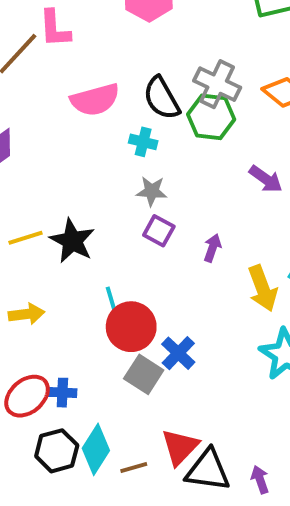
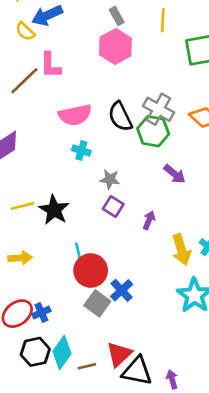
cyan cross: (143, 142) -> (81, 150), moved
purple arrow: (266, 179) -> (175, 174), moved
blue cross: (62, 393) -> (41, 313), turned -30

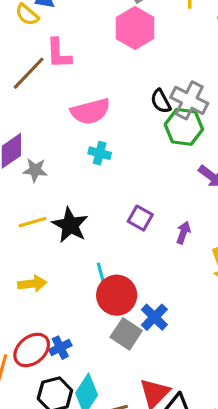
black semicircle: (120, 117) -> (161, 101), moved, size x0.7
gray star: (110, 179) -> (35, 170), moved

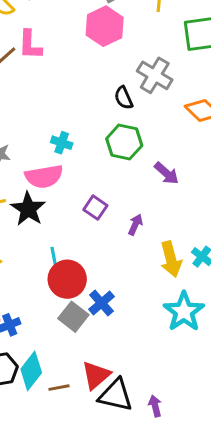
gray cross: (189, 100) -> (155, 75), moved
pink semicircle: (90, 111) -> (44, 176), moved
green hexagon: (184, 127) -> (124, 142), moved

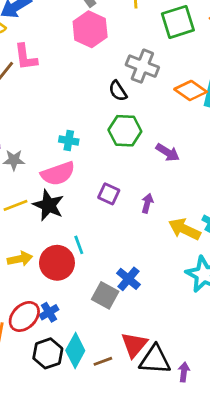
yellow arrow: (171, 259) -> (184, 229), turned 140
red circle: (67, 279) -> (57, 263), moved
purple arrow: (155, 406) -> (184, 372), moved, turned 30

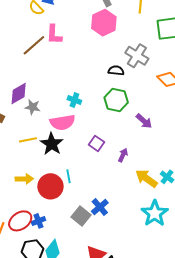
black semicircle: (118, 91) -> (116, 71), turned 119

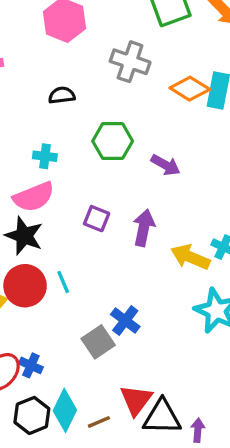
black semicircle: (116, 71) -> (62, 95), moved
purple arrow: (123, 155) -> (144, 228), size x1.5
red circle: (50, 186) -> (25, 286), moved
gray square: (81, 216) -> (98, 342), turned 30
blue cross: (38, 221) -> (31, 365), turned -32

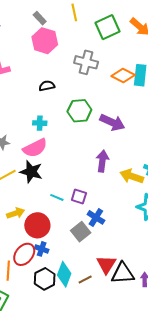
purple arrow: (165, 165) -> (112, 122), size x1.4
purple square: (97, 219) -> (79, 196), moved
cyan line: (63, 282) -> (57, 197), turned -40
red circle: (25, 286) -> (37, 225), moved

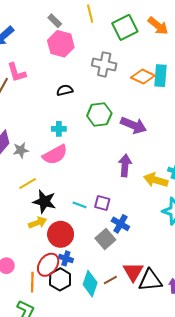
black star: (31, 172) -> (44, 202), moved
black hexagon: (45, 279) -> (60, 279), moved
brown line: (85, 279) -> (110, 280), moved

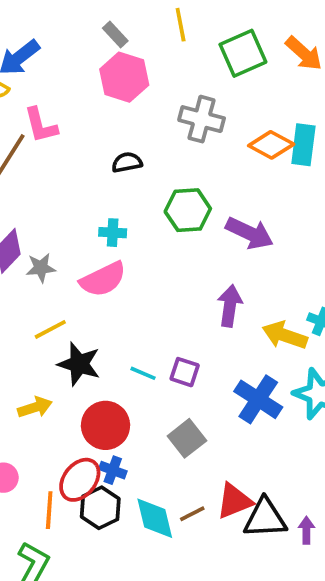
yellow arrow: (38, 223) -> (35, 407), moved
blue cross: (120, 224) -> (258, 399), moved, size x1.4
red triangle: (133, 272) -> (234, 501), turned 35
cyan diamond: (90, 284) -> (155, 518), turned -35

